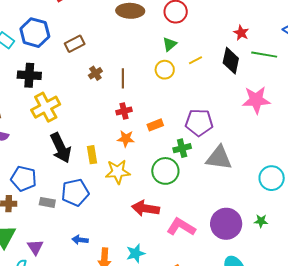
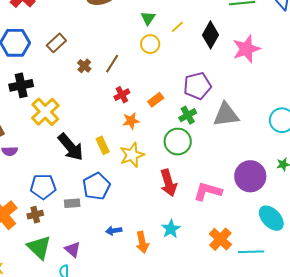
black diamond: (231, 61) -> (211, 35), moved, turned 32
brown line: (123, 78) -> (112, 64), turned 48
red arrow: (146, 208) -> (168, 183), turned -100

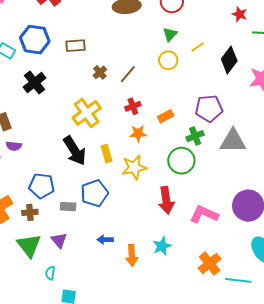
brown rectangle: (56, 43) -> (76, 46), turned 30
black cross: (21, 85) -> (35, 83), turned -35
yellow cross: (45, 112) -> (87, 113), moved
purple triangle: (73, 250) -> (59, 240), moved

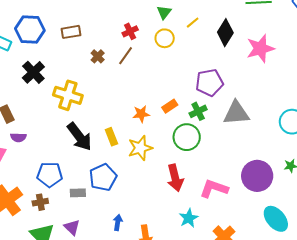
red cross: (133, 106) -> (130, 31), moved
yellow cross: (87, 113) -> (68, 95), moved, turned -32
orange rectangle: (166, 116) -> (170, 106), moved
blue arrow: (105, 240) -> (118, 222), turned 105
cyan star: (162, 246) -> (189, 218), moved

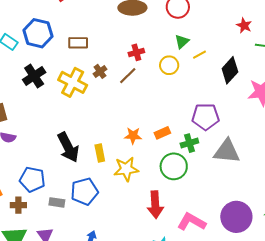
green triangle: (164, 12) -> (182, 42), moved
yellow cross: (68, 95) -> (73, 82), moved

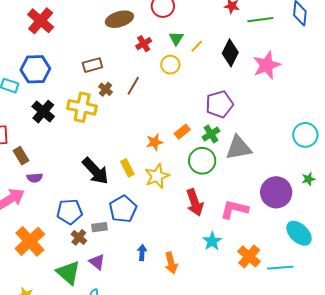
brown rectangle: (78, 43) -> (92, 65), moved
red cross: (136, 52) -> (144, 44), moved
gray triangle: (227, 151) -> (239, 148), moved
brown cross: (18, 205) -> (79, 237), moved, turned -35

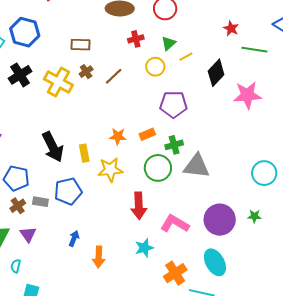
purple pentagon: (219, 104) -> (173, 104), moved
cyan ellipse: (299, 233) -> (215, 262), moved

